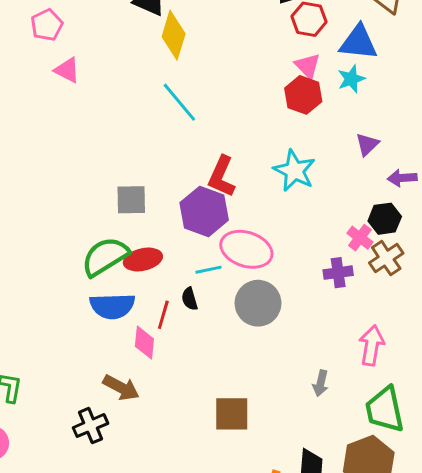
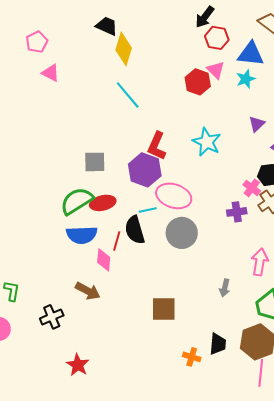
red hexagon: (303, 95) -> (198, 82), moved
black semicircle: (190, 299) -> (135, 230), size x1.8
black cross: (91, 426) -> (52, 317), moved

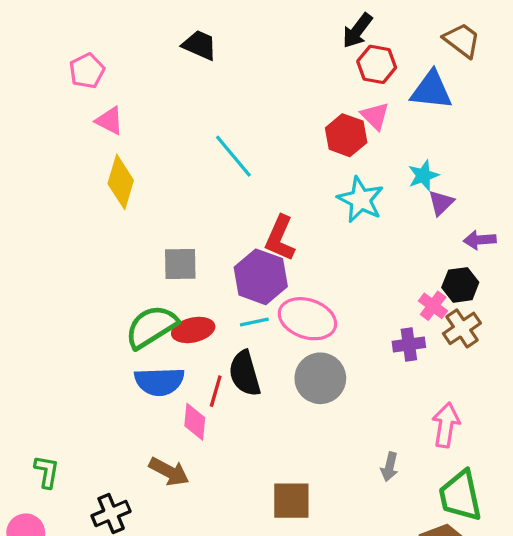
yellow diamond: (124, 49) -> (121, 182), moved
cyan star: (246, 79) -> (423, 175), moved
cyan star: (207, 142) -> (361, 200), moved
cyan line: (148, 210) -> (254, 322), moved

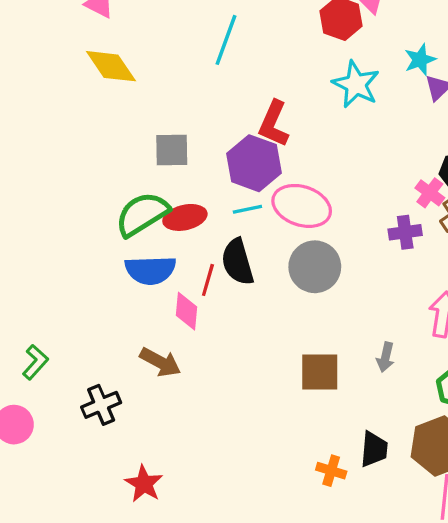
cyan line: (233, 156) -> (226, 40), turned 60
yellow diamond: (121, 182) -> (111, 66), turned -51
green L-shape: (47, 472) -> (35, 362), turned 32
brown square: (291, 501) -> (320, 372), moved

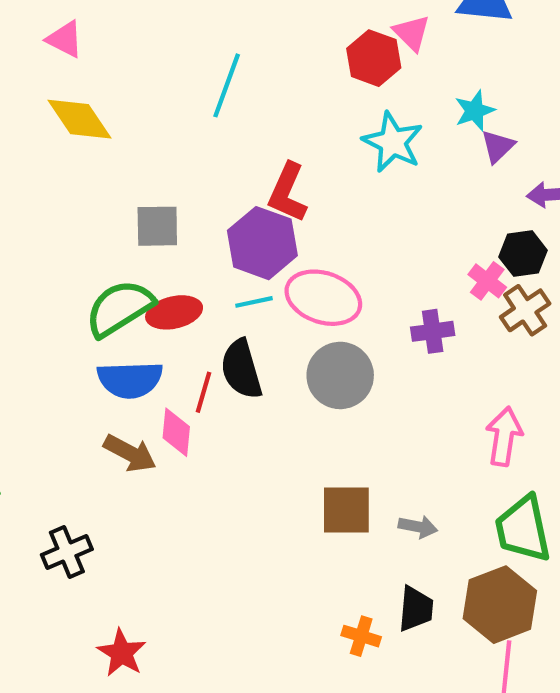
purple cross: (405, 232) -> (433, 331), moved
gray arrow: (385, 357) -> (418, 527), moved, turned -92
brown arrow: (160, 362) -> (130, 453), moved

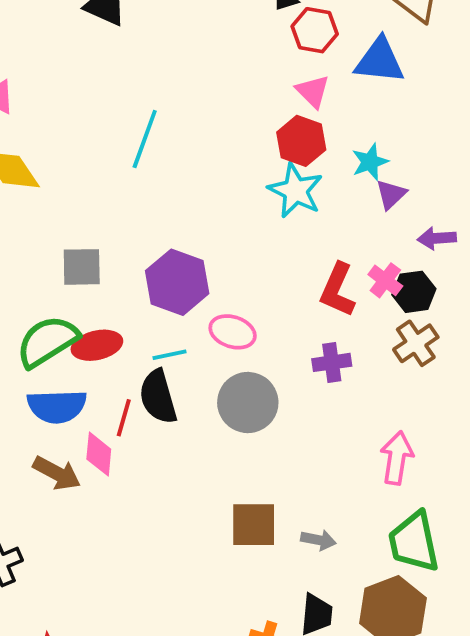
red hexagon: (374, 58) -> (301, 141), moved
red L-shape: (288, 193) -> (338, 290), moved
pink cross: (487, 281) -> (385, 280), moved
pink ellipse: (323, 298) -> (233, 332), size x0.7
cyan line: (254, 302) -> (170, 355), moved

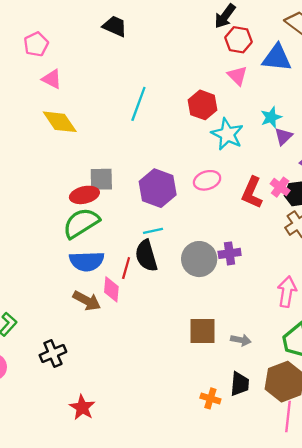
red hexagon: (301, 141) -> (203, 105), moved
pink ellipse: (233, 332) -> (207, 180), moved, turned -35
red ellipse: (97, 345) -> (84, 195), moved
purple cross: (332, 362) -> (230, 253), moved

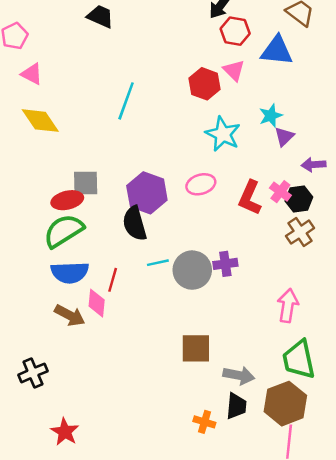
red hexagon: (203, 105) -> (204, 84), moved
cyan line: (153, 231) -> (158, 263), moved
black semicircle: (146, 256) -> (135, 223), moved
gray arrow: (241, 340) -> (239, 375), moved, size x1.4

